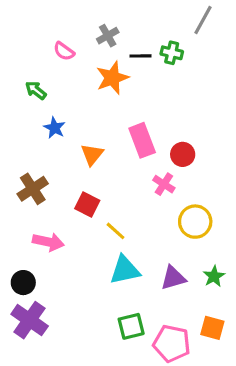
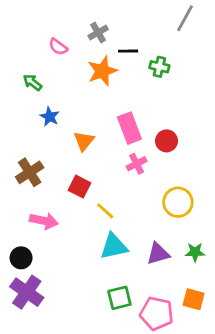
green cross: (172, 53) -> (159, 67), moved
pink cross: (164, 184) -> (137, 164), moved, turned 30
green star: (214, 276) -> (195, 252), turned 30

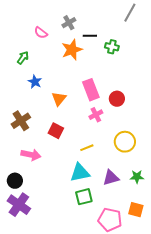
green arrow: (32, 82) -> (23, 58), turned 88
yellow line: (105, 211) -> (87, 148), moved, turned -64
green square: (119, 298) -> (84, 197), moved

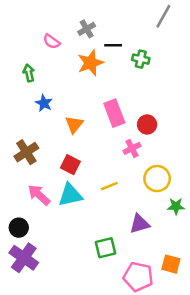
green arrow: (23, 58) -> (29, 73), turned -48
pink cross: (96, 115) -> (132, 148), moved
pink arrow: (31, 155) -> (39, 195), turned -150
cyan triangle: (80, 173) -> (70, 195), moved
green star: (137, 177) -> (176, 206), moved

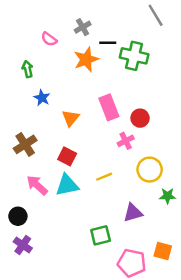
gray line: (163, 16) -> (156, 15), turned -60
green cross: (141, 59) -> (134, 56), size x1.6
purple cross: (24, 258) -> (23, 245), size x0.7

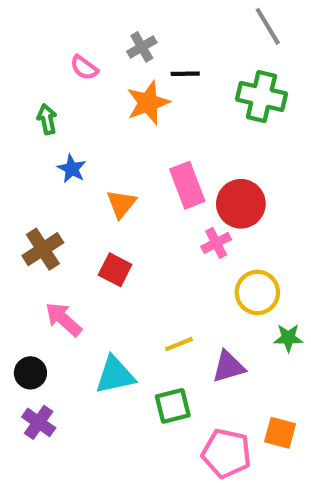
green cross: (134, 56) -> (261, 96), moved
red circle: (140, 118) -> (241, 204), size x1.5
yellow line: (104, 177) -> (179, 344), moved
cyan triangle: (67, 185) -> (115, 375), moved

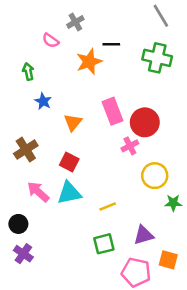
gray cross: (142, 47) -> (75, 22), moved
purple triangle: (228, 367) -> (144, 235), moved
cyan triangle: (115, 375) -> (69, 193), moved

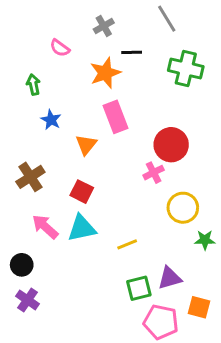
gray line: (161, 16) -> (167, 19), moved
gray cross: (75, 22) -> (104, 26), moved
pink rectangle: (113, 111) -> (115, 117), moved
green square: (104, 244) -> (139, 288), moved

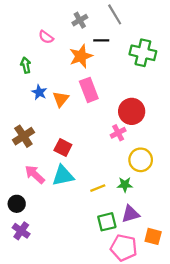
gray line: (167, 19) -> (115, 14), moved
orange triangle: (86, 145) -> (61, 99), moved
green star: (205, 240) -> (125, 185), moved

